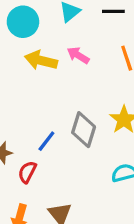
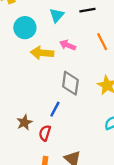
gray diamond: (84, 130) -> (70, 83), moved

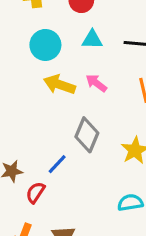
cyan triangle: (57, 15) -> (92, 40), turned 35

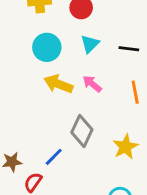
cyan triangle: (92, 40) -> (90, 44), turned -48

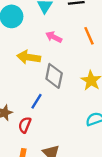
yellow arrow: (58, 84) -> (29, 57), moved

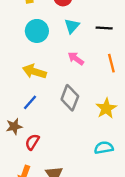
yellow arrow: (29, 57) -> (34, 72), moved
blue line: (37, 101) -> (30, 102), moved

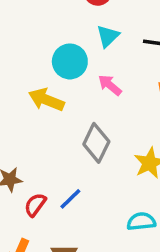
cyan circle: (37, 31) -> (70, 61), moved
blue line: (30, 102) -> (70, 199), moved

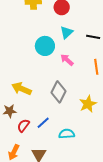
yellow arrow: (46, 100) -> (22, 89), moved
cyan semicircle: (141, 221) -> (67, 134), moved

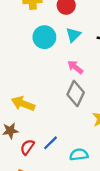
cyan circle: (45, 46) -> (44, 37), moved
gray diamond: (58, 92) -> (76, 93), moved

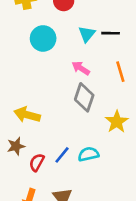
cyan triangle: (73, 35) -> (87, 34), moved
cyan semicircle: (79, 155) -> (88, 154), moved

